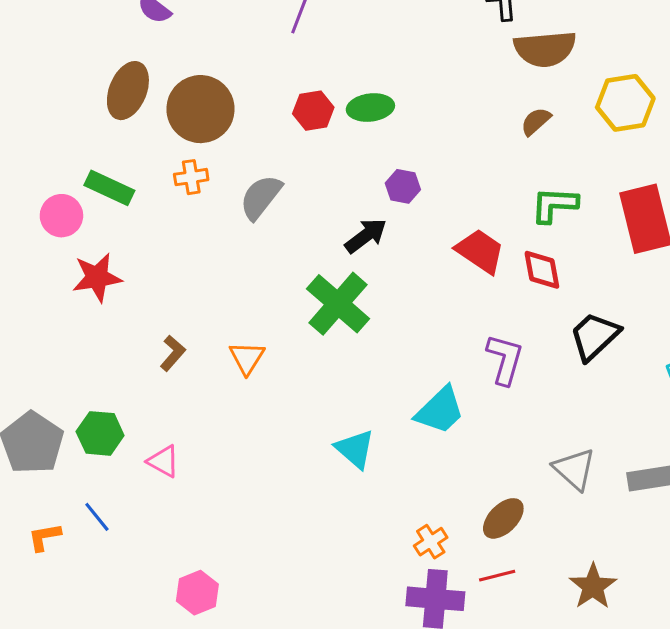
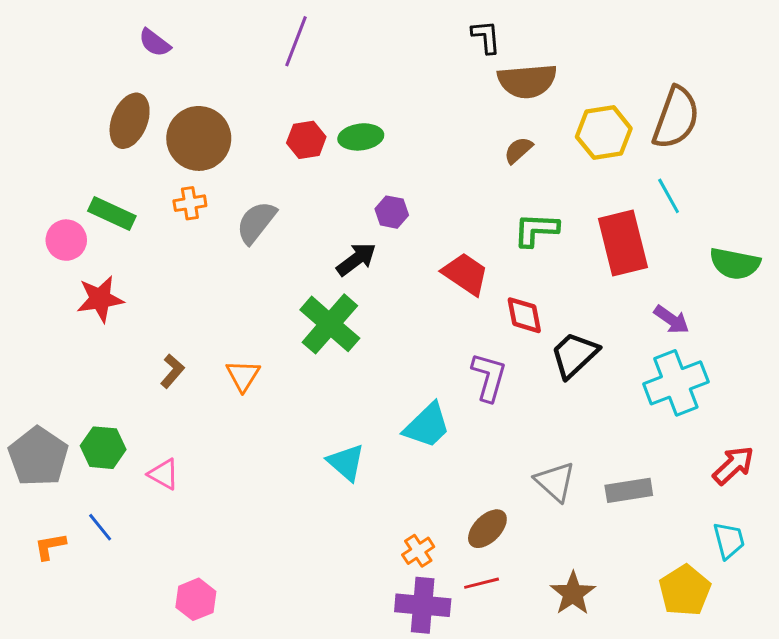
red diamond: (542, 270) -> (524, 315), moved

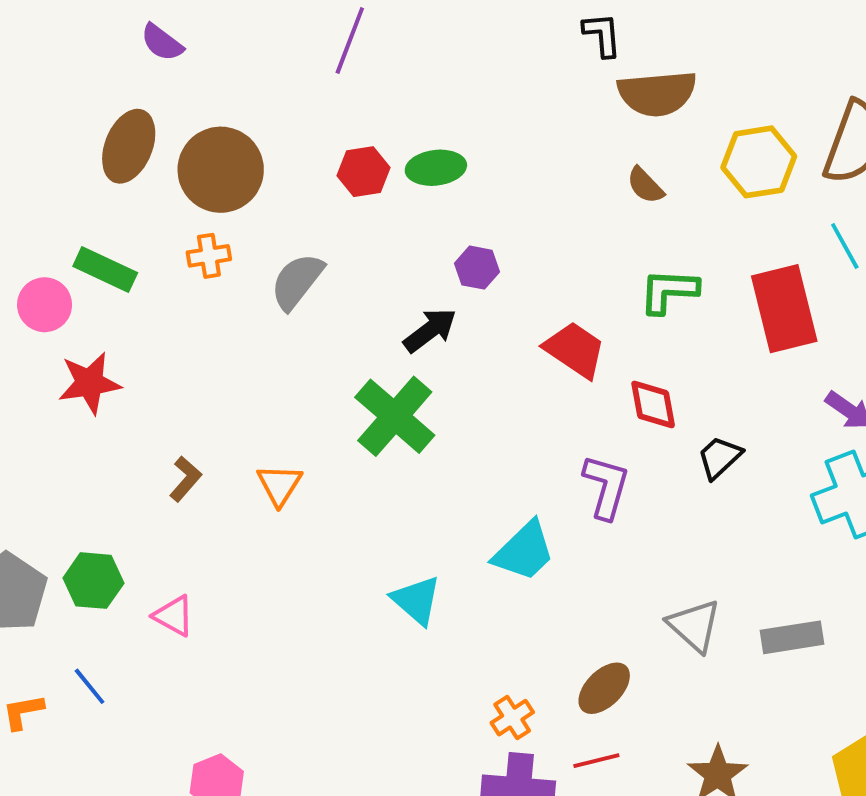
brown semicircle: (518, 150) -> (645, 185), turned -92
black trapezoid: (574, 355) -> (720, 457), size x0.7

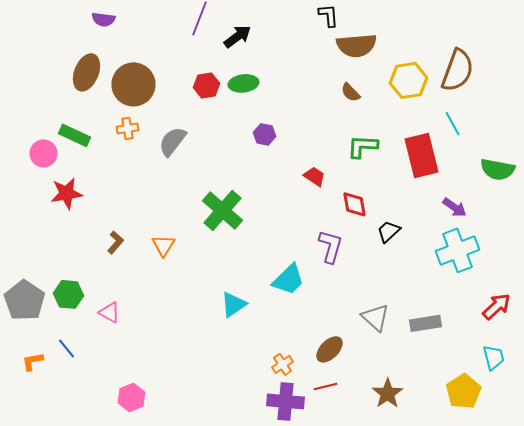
purple semicircle: (162, 43) -> (104, 19), turned -30
black arrow: (430, 330) -> (238, 36), moved
red trapezoid: (575, 350) -> (314, 176), size x0.7
cyan triangle: (416, 600) -> (234, 304), turned 44

